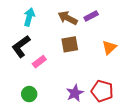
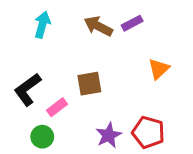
brown square: (70, 44) -> (89, 84), moved
black L-shape: (21, 46) -> (28, 90), moved
pink rectangle: (39, 62) -> (57, 107), moved

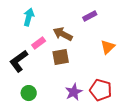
brown arrow: (98, 26) -> (63, 34), moved
pink rectangle: (57, 107) -> (39, 43), moved

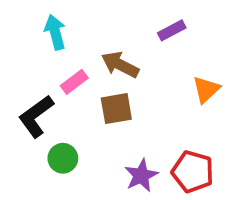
cyan arrow: (29, 17) -> (55, 32), turned -30
green circle: (29, 93) -> (63, 158), moved

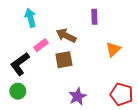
purple rectangle: (172, 30) -> (94, 17), turned -64
green circle: (63, 158) -> (18, 91), moved
red pentagon: (193, 172) -> (122, 94), moved

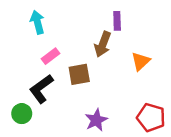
brown arrow: (66, 36) -> (103, 44), moved, turned -96
black L-shape: (20, 64) -> (41, 89), moved

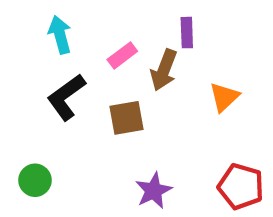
pink rectangle: (50, 56) -> (122, 55), moved
black L-shape: (41, 89) -> (66, 97), moved

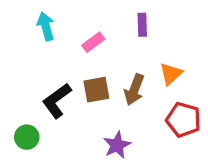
brown arrow: (164, 70) -> (134, 90), moved
black L-shape: (66, 97) -> (57, 101), moved
red pentagon: (241, 186) -> (183, 120), moved

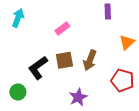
purple rectangle: (142, 25) -> (108, 12), moved
cyan arrow: (46, 26) -> (18, 18), moved, turned 36
orange triangle: (171, 74) -> (127, 42), moved

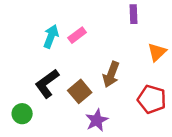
cyan arrow: (18, 18) -> (51, 36), moved
brown square: (64, 60) -> (80, 91), moved, turned -30

